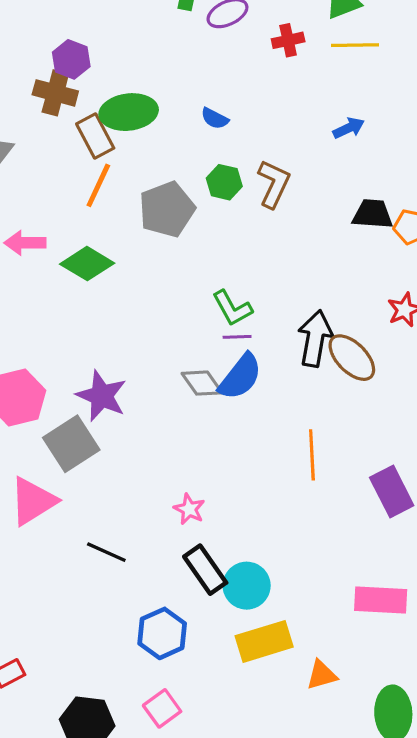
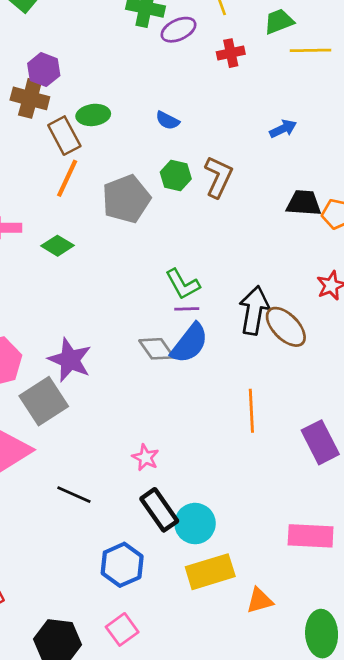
yellow line: (355, 45) -> (311, 50), moved
green ellipse: (129, 112) -> (93, 115), size x0.7
green diamond: (87, 264) -> (57, 246), size x0.7

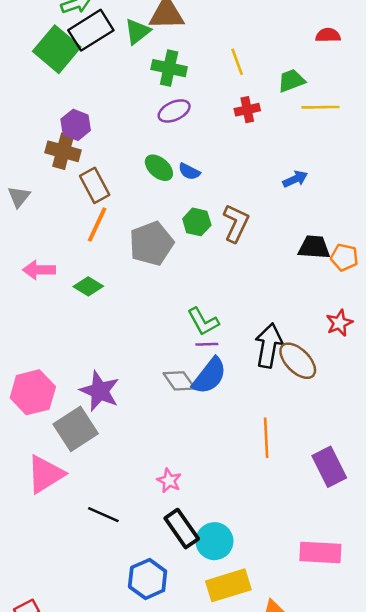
purple ellipse: (179, 30) -> (174, 111), moved
green ellipse: (93, 115) -> (159, 168), moved, turned 48

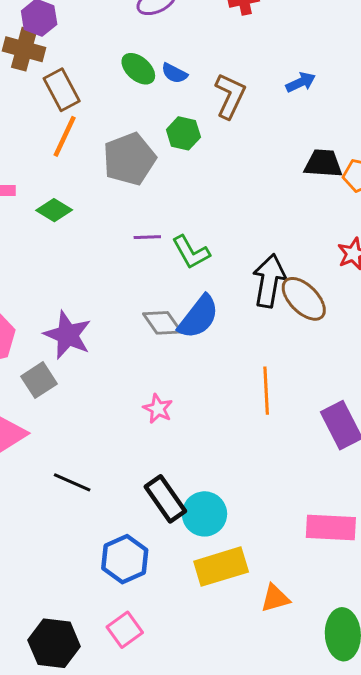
brown L-shape: (236, 223) -> (230, 96), moved
purple line: (207, 344) -> (147, 237), moved
gray square: (76, 429) -> (39, 380), size x0.7
pink star: (169, 481) -> (158, 409), moved

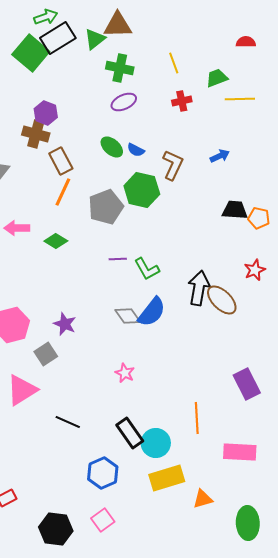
green hexagon: (183, 133) -> (142, 190), size x1.6
purple star: (68, 335) -> (65, 324), size x0.7
orange line: (266, 391) -> (197, 418), moved

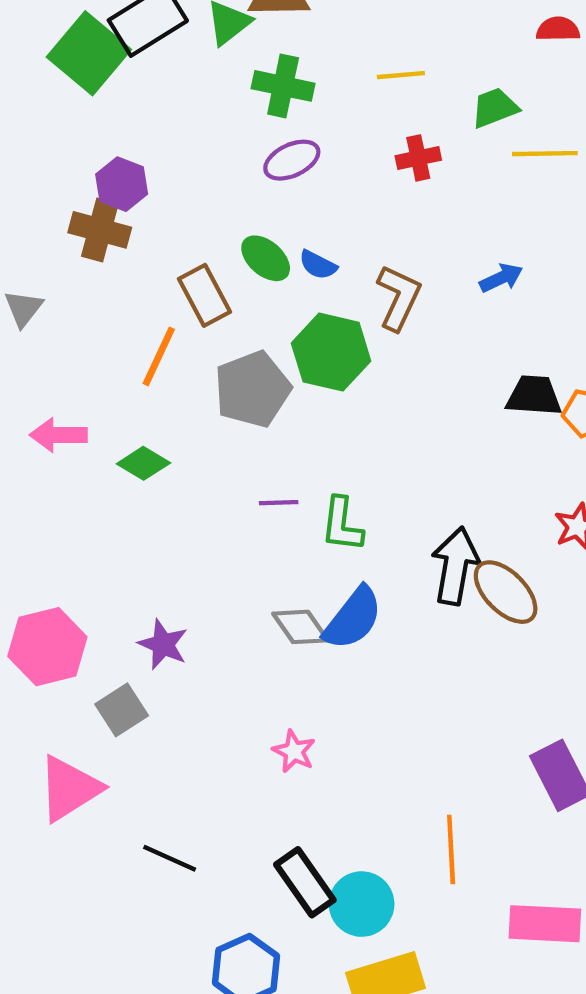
yellow line: (174, 63) -> (401, 75), turned -75
brown rectangle: (61, 161) -> (205, 295), moved
green L-shape: (147, 269) -> (342, 524), turned 36

